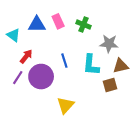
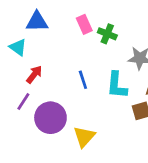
pink rectangle: (58, 21) -> (84, 24), moved
blue triangle: (37, 25) -> (37, 22), moved
purple circle: (41, 77) -> (50, 118), moved

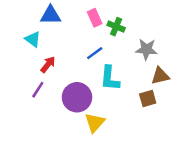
blue line: (83, 80) -> (95, 53), moved, turned 72
cyan L-shape: (117, 85) -> (110, 78), moved
purple circle: (50, 118) -> (77, 97), moved

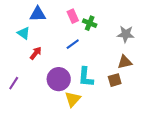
gray star: (146, 49) -> (126, 34), moved
cyan L-shape: (110, 78) -> (86, 77), moved
purple line: (38, 90) -> (14, 83), moved

